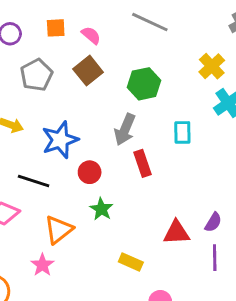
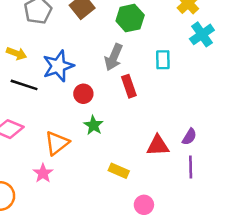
black line: (34, 181) -> (24, 85), moved

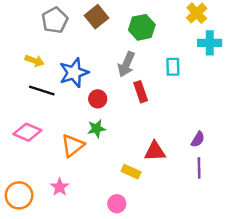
cyan cross: (202, 34) -> (210, 43), turned 35
green star: (93, 125) -> (97, 129), moved, turned 30
red triangle: (158, 145) -> (155, 151), moved
pink star: (43, 173) -> (60, 187), moved
pink circle: (144, 205) -> (117, 204), moved

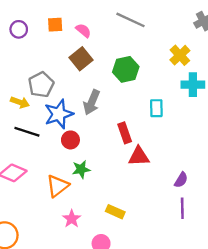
gray pentagon: (55, 20) -> (41, 85), moved
gray arrow: (126, 64) -> (92, 102), moved
red circle: (98, 99) -> (70, 140), moved
red triangle: (155, 151) -> (139, 156), moved
pink star: (60, 187) -> (72, 219), moved

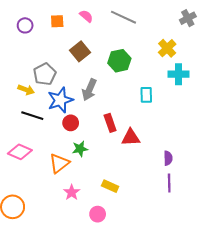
pink semicircle: (83, 31) -> (86, 16), moved
red rectangle: (125, 133) -> (110, 123), moved
purple semicircle: (181, 180) -> (168, 158), turned -32

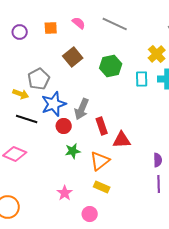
gray arrow: (89, 90) -> (82, 109), moved
cyan rectangle: (146, 95) -> (142, 79), moved
orange triangle: (59, 163) -> (100, 161), moved

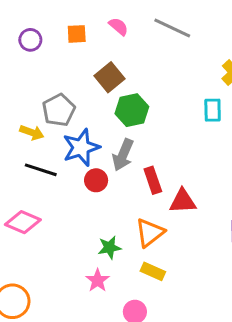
green hexagon: (111, 66) -> (132, 110), moved
green star: (73, 151) -> (110, 248), moved

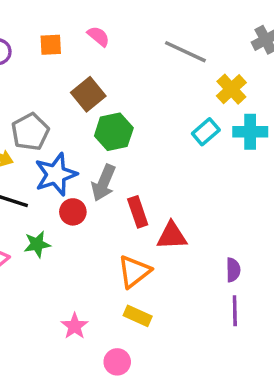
gray line: (172, 28) -> (185, 52), moved
cyan rectangle: (213, 110) -> (206, 132), turned 50
green star: (110, 248) -> (37, 244), moved

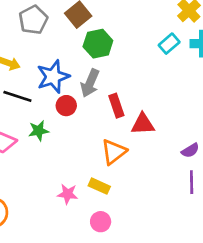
gray pentagon: (30, 132) -> (33, 20), moved
purple semicircle: (233, 270) -> (190, 150), turned 60
yellow rectangle: (138, 316) -> (99, 186), moved
pink star: (75, 326) -> (68, 194), turned -30

